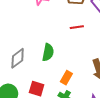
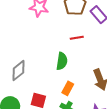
green semicircle: (48, 52) -> (62, 61), moved

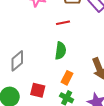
red line: (77, 38) -> (63, 23), moved

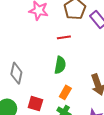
gray diamond: (17, 61) -> (16, 73), turned -40

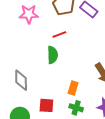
green semicircle: (60, 65) -> (53, 55), moved

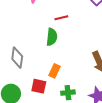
orange rectangle: (73, 88) -> (54, 71), moved
green cross: (76, 108) -> (68, 93), turned -32

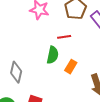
orange rectangle: (54, 71) -> (71, 67), moved

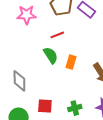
green semicircle: (53, 55) -> (51, 55), turned -30

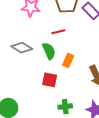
gray diamond: (19, 81) -> (22, 48), moved, turned -65
red square: (45, 106) -> (50, 80), moved

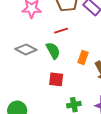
orange rectangle: (68, 60) -> (83, 57), moved

